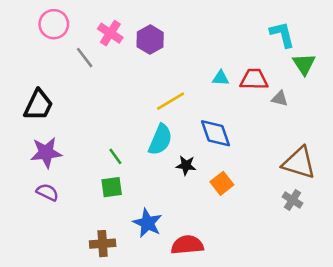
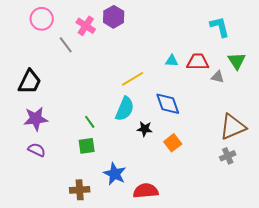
purple hexagon: (150, 40) -> (114, 17), moved
green triangle: (304, 64) -> (237, 61), moved
brown triangle: (299, 163) -> (233, 127), turned -40
gray cross: (293, 200) -> (228, 156), turned 35

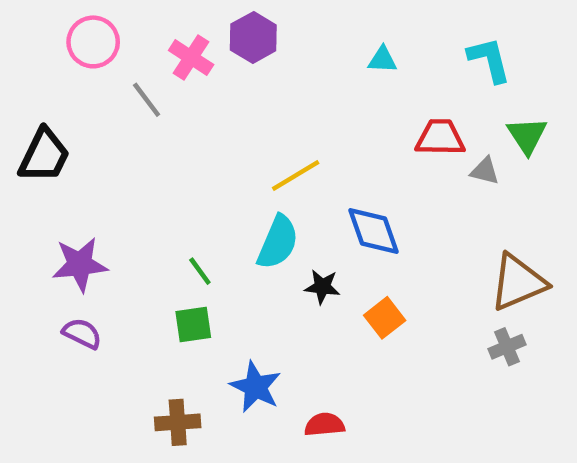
cyan triangle: (172, 61) -> (382, 60), moved
black trapezoid: (30, 82) -> (44, 155), moved
red semicircle: (146, 191) -> (325, 425), size x0.7

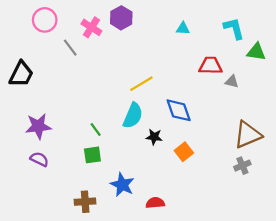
green triangle: (527, 135) -> (256, 52), moved, turned -48

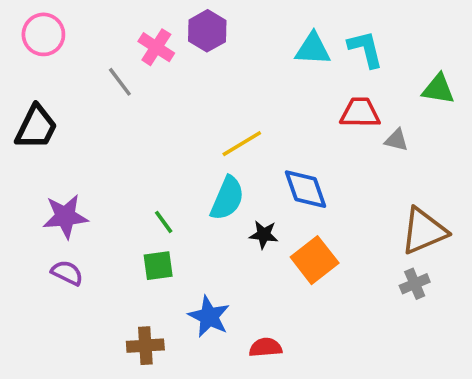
pink circle: (45, 20) -> (43, 34), moved
cyan triangle: (183, 28) -> (313, 49), size x1.5
cyan L-shape: (234, 28) -> (366, 49), moved
orange square: (184, 152) -> (315, 260), size x1.4

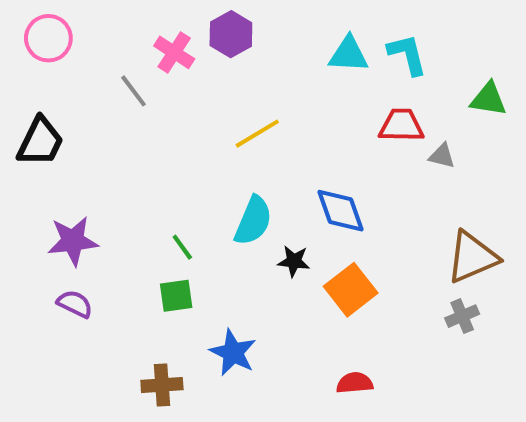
yellow line: (242, 144) -> (257, 134), moved
red semicircle: (265, 347) -> (355, 383), moved

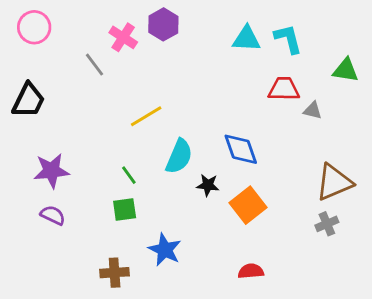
yellow line: (257, 134) -> (146, 116), moved

